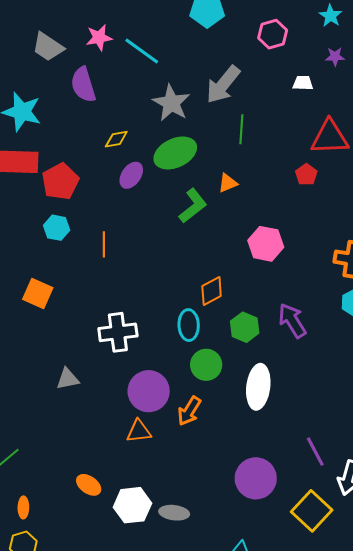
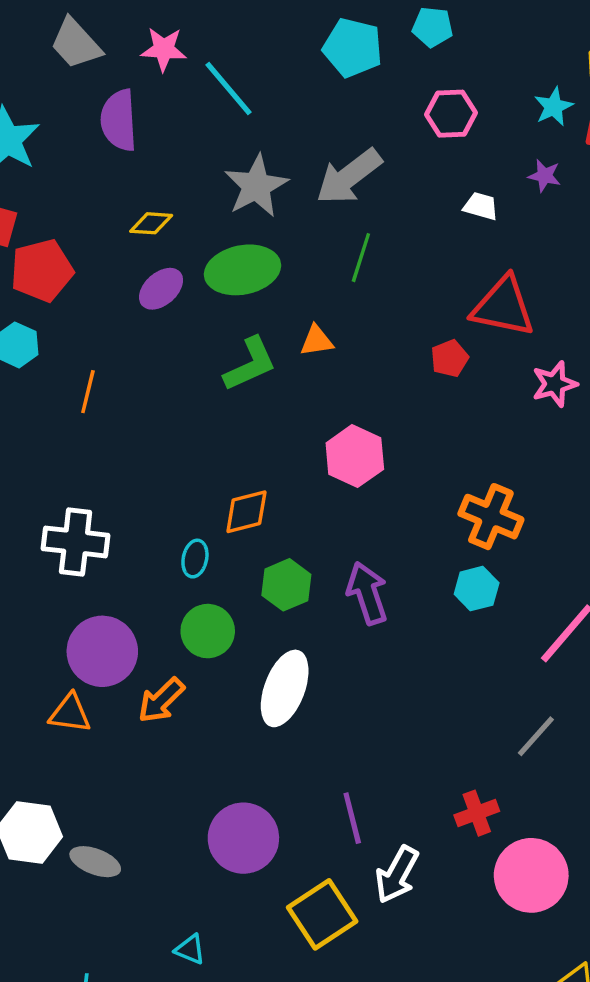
cyan ellipse: (189, 325) -> (195, 559), size x0.7

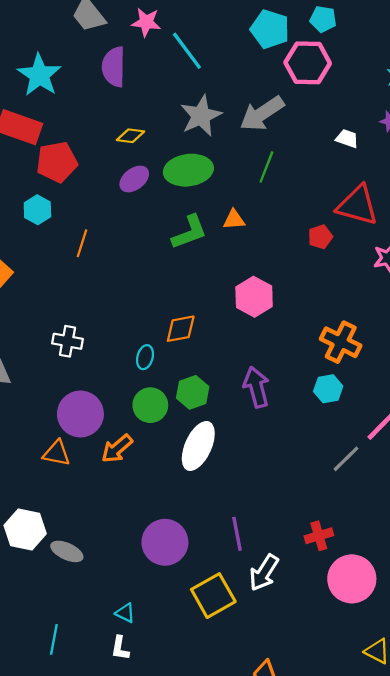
pink hexagon: (451, 114) -> (308, 63), moved, size x1.4
white cross: (76, 542) -> (68, 341), size x0.7
green hexagon: (286, 585) -> (193, 392), moved
gray line: (536, 736) -> (346, 459), moved

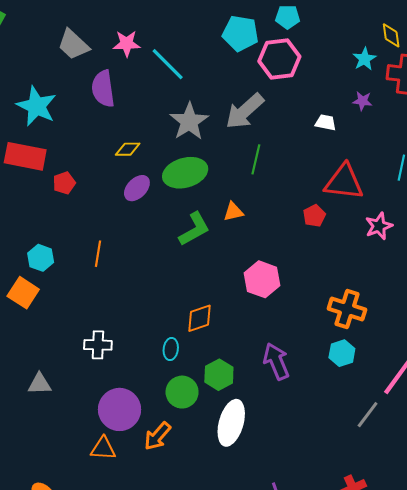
red pentagon: (57, 162) -> (64, 183), size x0.6
cyan hexagon: (37, 210) -> (41, 258), moved

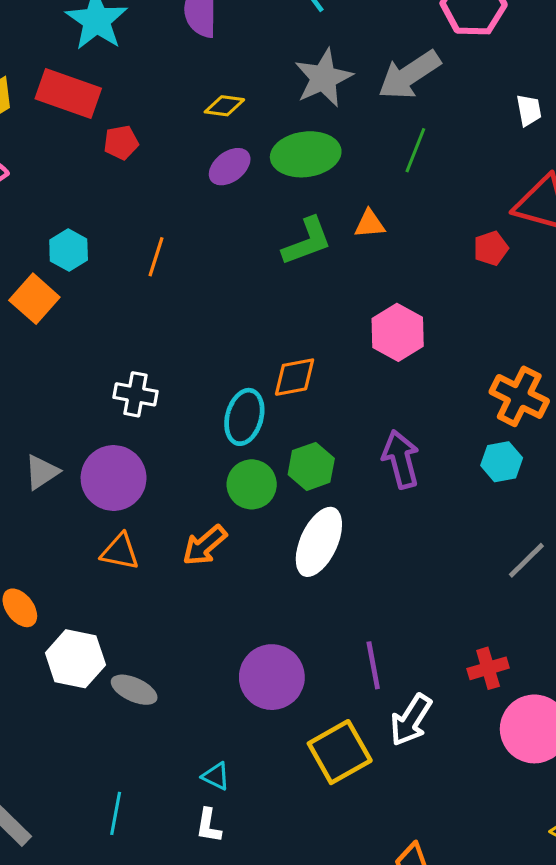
white trapezoid: (326, 122) -> (529, 110), turned 60
cyan ellipse: (171, 349) -> (244, 417), size x1.6
gray triangle: (40, 384) -> (42, 472), moved, turned -40
purple circle: (120, 409) -> (114, 478), moved

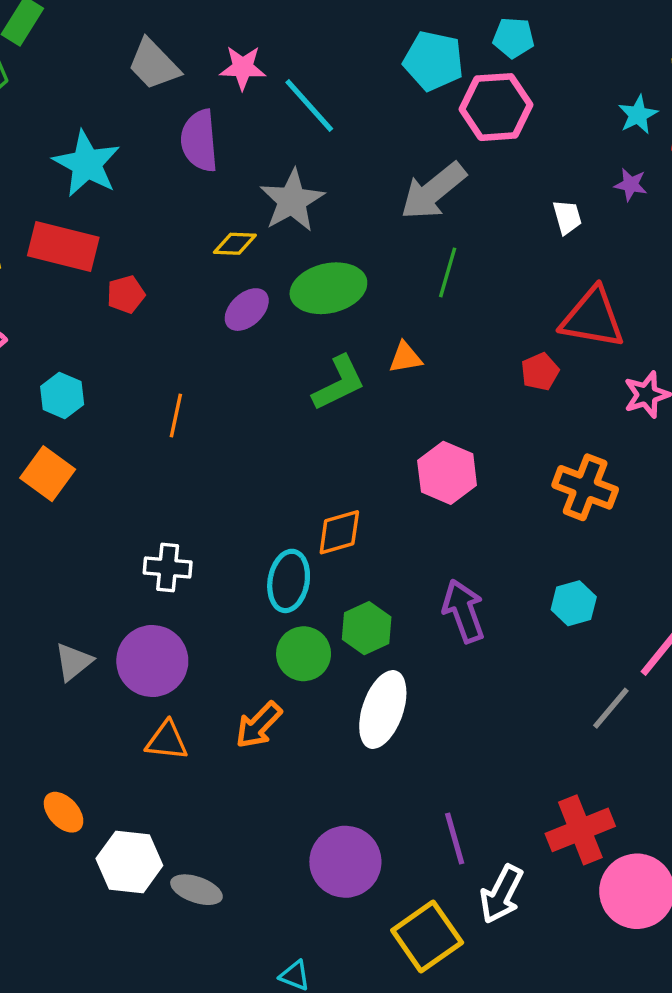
gray star: (323, 78) -> (292, 201), moved
cyan hexagon: (69, 250) -> (62, 396), moved
orange cross: (519, 396) -> (585, 487), moved
red cross: (488, 668) -> (580, 830), size x1.5

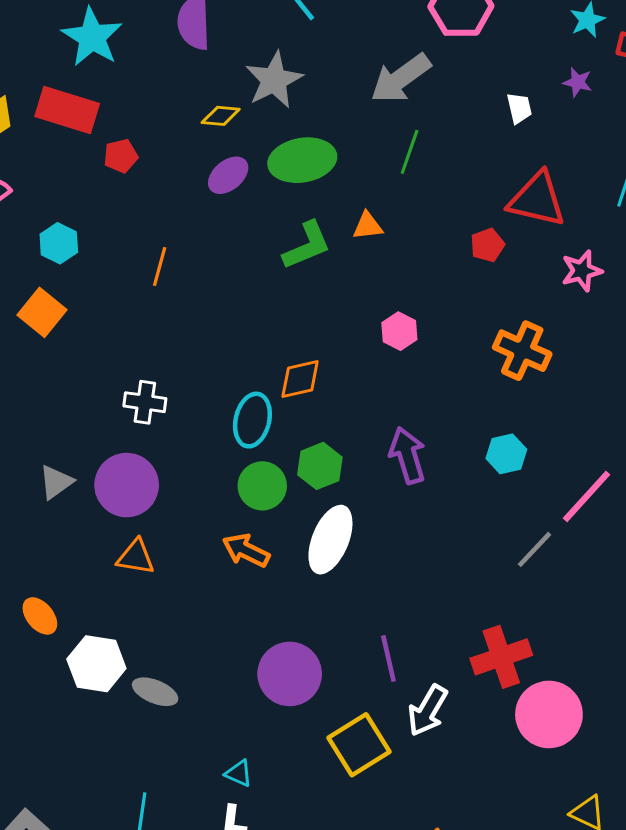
pink hexagon: (447, 473) -> (399, 331), size x0.7
orange arrow: (259, 725) -> (246, 550), moved, turned 69

